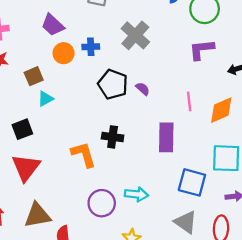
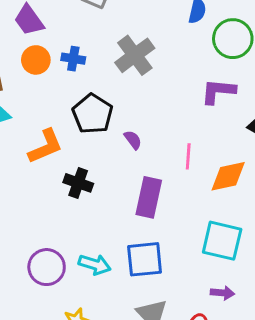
purple semicircle: (143, 89) -> (133, 140), moved
orange L-shape: (84, 154) -> (46, 146), moved, turned 72
blue square: (192, 182) -> (145, 259), moved, turned -32

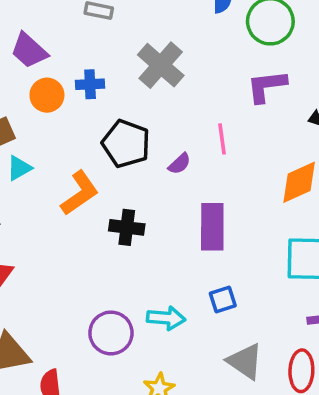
purple semicircle: (133, 140) -> (180, 164), turned 96
pink line: (188, 156) -> (222, 139), moved
blue square: (145, 259) -> (223, 300), size x0.6

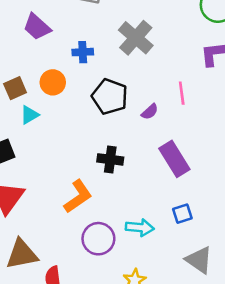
orange circle: (47, 95) -> (53, 82), moved
orange L-shape: (80, 193) -> (78, 196), moved
purple rectangle: (212, 227) -> (174, 159), turned -32

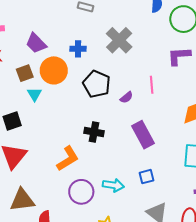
purple trapezoid: (37, 27) -> (36, 43), moved
orange circle: (53, 82) -> (54, 70), size x1.4
cyan triangle: (29, 115) -> (34, 94), turned -35

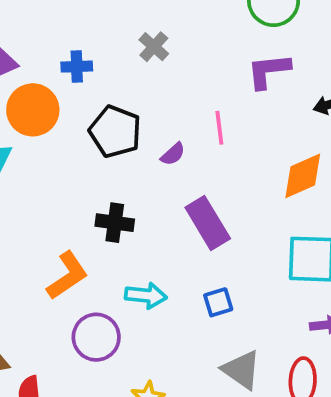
gray cross: (119, 40) -> (154, 47), size x0.6
cyan arrow: (113, 185) -> (146, 295), moved

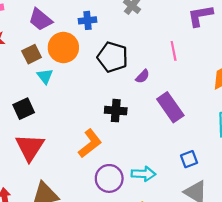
purple semicircle: (173, 154) -> (143, 76), moved
cyan arrow: (146, 295) -> (143, 174), moved
blue square: (218, 302) -> (189, 159), moved

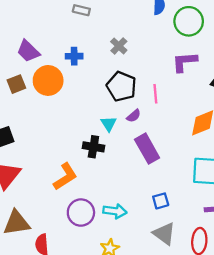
black pentagon: (113, 57) -> (121, 86), moved
cyan triangle: (45, 76) -> (109, 124), moved
purple semicircle: (143, 76) -> (134, 116), moved

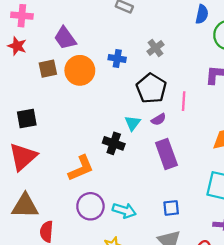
blue cross: (74, 56) -> (117, 59), moved

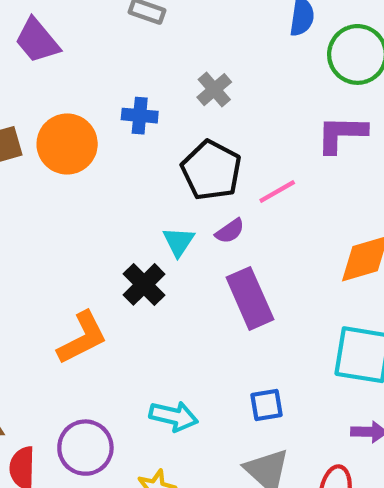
purple trapezoid: (65, 38) -> (37, 41), moved
pink line: (184, 101) -> (277, 192), turned 60
black cross: (114, 143) -> (144, 284), turned 30
purple circle: (90, 206) -> (85, 448), moved

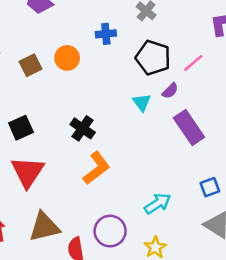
orange circle: (67, 144) -> (67, 58), size x0.7
black cross: (144, 284) -> (83, 128), moved
cyan arrow: (174, 416) -> (158, 204), turned -36

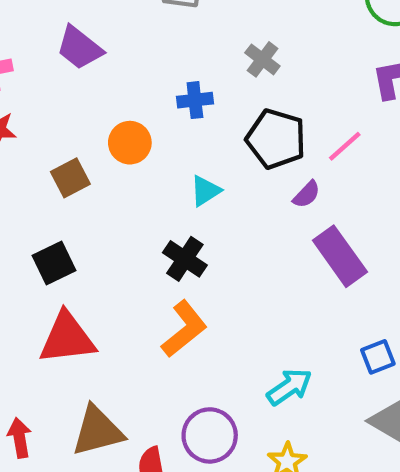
brown square: (31, 65) -> (70, 178), moved
cyan triangle: (142, 102) -> (205, 191), moved, turned 36
black cross: (83, 128) -> (185, 259), moved
red triangle: (28, 172) -> (67, 338), turned 51

